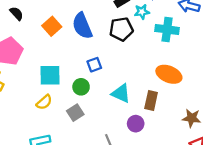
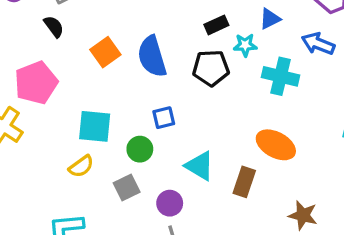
purple circle: (136, 124) -> (170, 203), moved

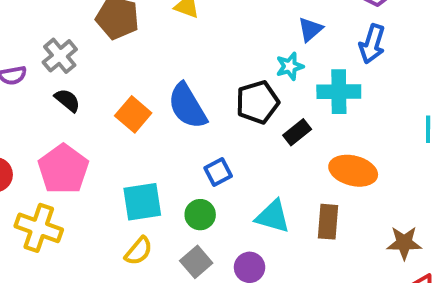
black rectangle: (216, 25) -> (297, 132), moved
blue arrow: (318, 44) -> (372, 44), turned -80

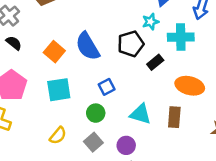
cyan square: (142, 202) -> (59, 90), moved

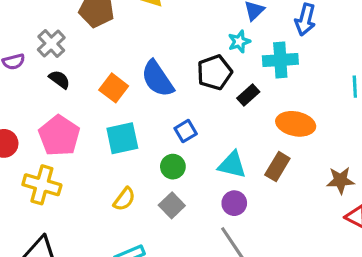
brown rectangle: (174, 117) -> (277, 167), turned 30
purple circle: (126, 145) -> (234, 203), moved

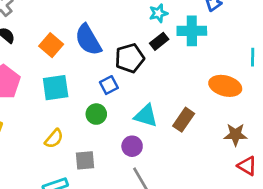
black pentagon: (215, 72) -> (130, 58), moved
black rectangle: (248, 95) -> (159, 41), moved
orange ellipse: (296, 124) -> (225, 86), moved
purple circle: (234, 203) -> (132, 146), moved
gray square: (172, 205) -> (85, 160), moved, turned 35

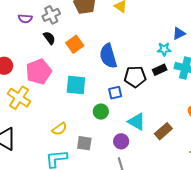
orange square: (51, 45) -> (75, 44), moved
yellow semicircle: (54, 139) -> (59, 129), moved

